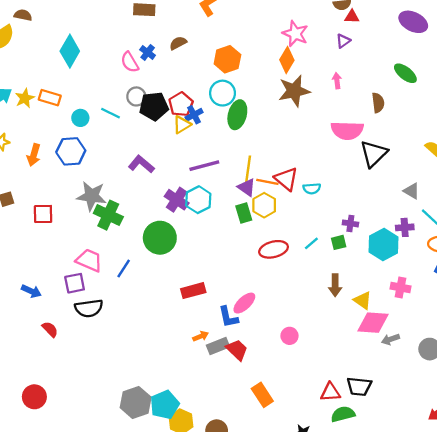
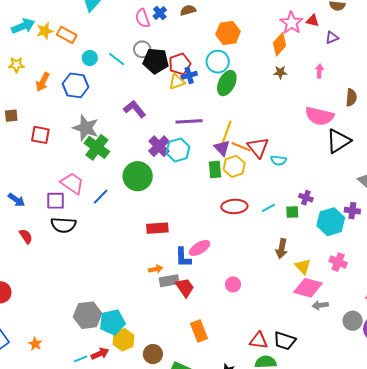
red triangle: (352, 17) -> (313, 21), moved
brown star: (294, 91) -> (280, 72), size x0.5

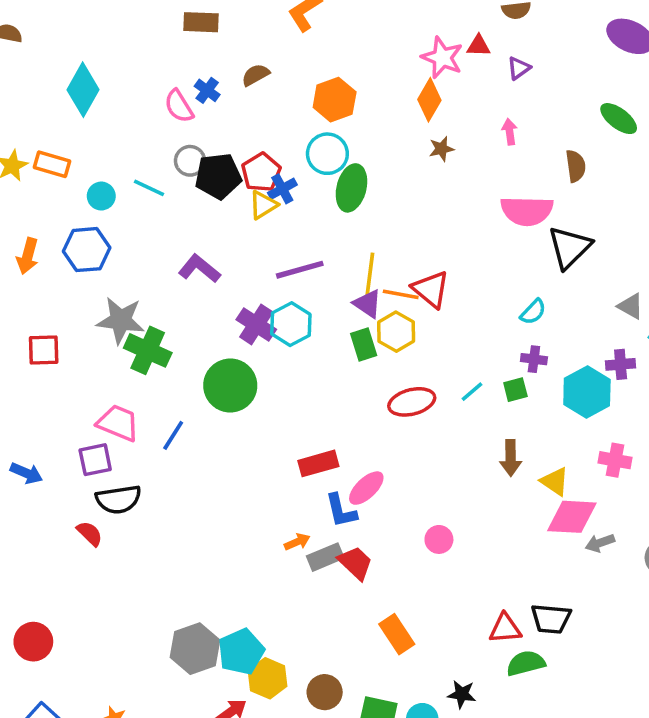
cyan semicircle: (278, 160) -> (533, 312), moved, turned -42
red rectangle: (157, 228) -> (318, 463), moved
red semicircle: (26, 236) -> (90, 534), moved

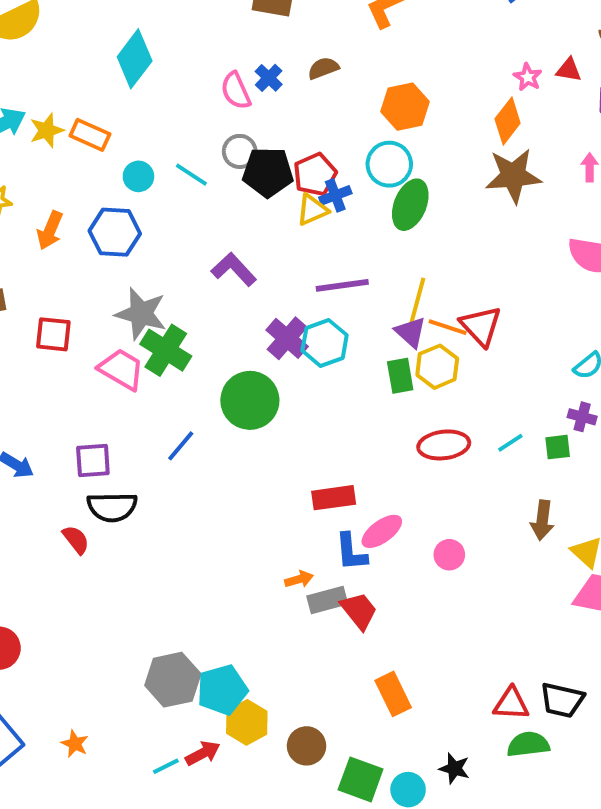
pink star: (442, 58) -> (528, 77), size x0.6
brown star: (441, 149) -> (513, 176), size x2.0
pink trapezoid: (118, 423) -> (121, 369), moved
pink circle: (439, 539) -> (449, 555), moved

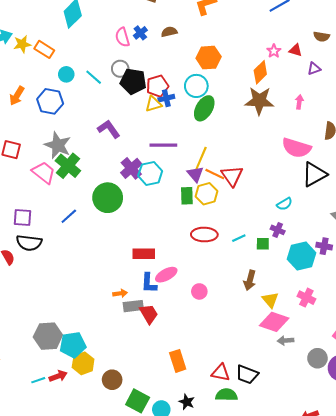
orange rectangle: (393, 694) -> (178, 361), moved

